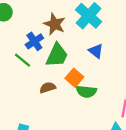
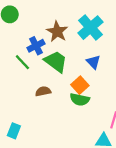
green trapezoid: (57, 55) -> (56, 61), turned -85
orange square: (74, 78) -> (80, 85), moved

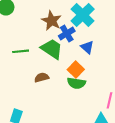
blue cross: (36, 46) -> (67, 33), moved
green line: (22, 62) -> (21, 51), turned -49

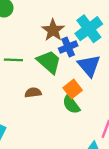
blue triangle: (87, 47) -> (89, 66), size x1.5
green semicircle: (76, 83) -> (71, 104), turned 36

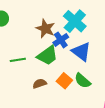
green trapezoid: (49, 62) -> (47, 55), turned 115
orange square: (73, 89) -> (64, 81), moved
green semicircle: (71, 104) -> (83, 81), moved

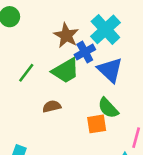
green line: (18, 60) -> (26, 73), turned -49
orange square: (64, 81) -> (97, 124), moved, turned 35

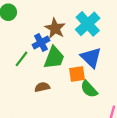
blue cross: (85, 52) -> (41, 43), moved
green trapezoid: (66, 71) -> (54, 58), turned -40
orange square: (97, 124) -> (77, 74), moved

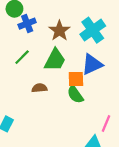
blue cross: (41, 43) -> (27, 24), moved
blue triangle: (91, 58) -> (92, 64), turned 45
green semicircle: (89, 89) -> (75, 94), moved

